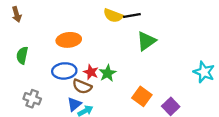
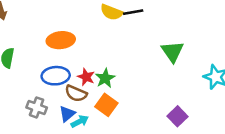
green triangle: (146, 41) -> (172, 52), moved, turned -30
orange square: (142, 96) -> (106, 105), moved
gray cross: (32, 99) -> (37, 107), moved

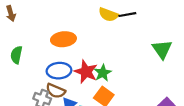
red star: (86, 77) -> (86, 72), size x1.5
brown semicircle: (76, 93) -> (56, 91), moved

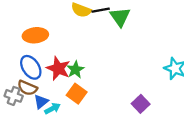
green triangle: (162, 49) -> (120, 17), moved
blue ellipse: (59, 71) -> (31, 67), turned 60

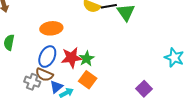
blue ellipse: (31, 67) -> (47, 57), turned 60
red star: (58, 68) -> (71, 58), turned -30

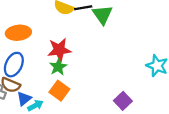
red star: (71, 58) -> (59, 50), moved

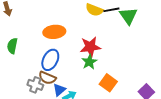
orange square: (59, 91) -> (108, 83), moved

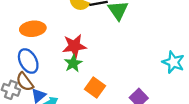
blue ellipse: (50, 60) -> (28, 61), turned -55
brown semicircle: (47, 78) -> (25, 82), turned 30

